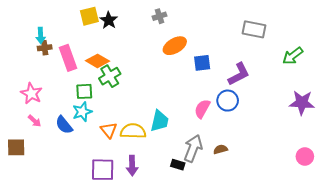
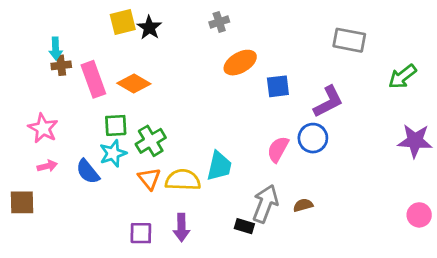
green cross: (110, 76) -> (151, 141), moved
pink arrow: (34, 121) -> (47, 166), turned -56
purple square: (103, 170) -> (141, 233), size x0.7

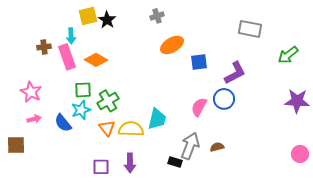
cyan arrow: (56, 49) -> (71, 36), moved

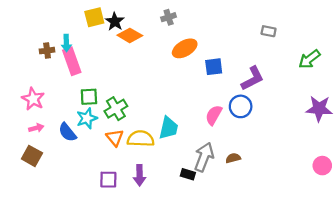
gray rectangle: (250, 29) -> (269, 31), size x0.6
cyan arrow: (71, 36) -> (66, 43), moved
orange diamond: (96, 60) -> (130, 35), moved
brown square: (16, 145) -> (32, 156), moved, turned 30

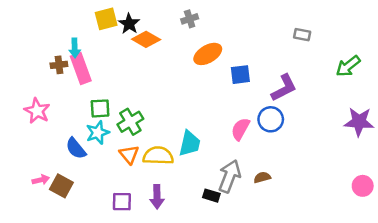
brown cross: (47, 51) -> (59, 65), moved
pink arrow: (36, 128) -> (41, 180), moved
brown square: (32, 156) -> (61, 186), moved

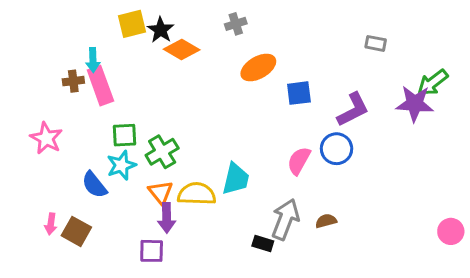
purple star: (359, 122) -> (415, 104), moved
pink arrow: (41, 180) -> (51, 224), turned 112
purple arrow: (157, 197) -> (167, 218), moved

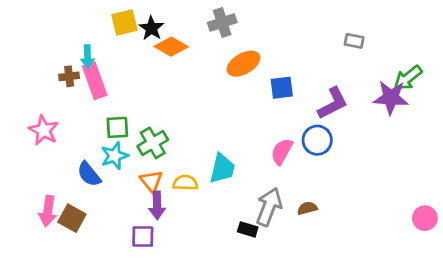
gray cross: (236, 24) -> (222, 23), size x1.4
yellow semicircle: (197, 194) -> (185, 183), size x0.7
pink arrow: (51, 224) -> (48, 211), size x1.5

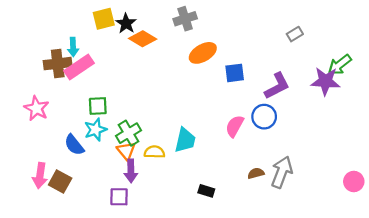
gray rectangle: (354, 41) -> (295, 34), turned -42
brown cross: (69, 76) -> (58, 64), size x1.6
pink rectangle: (95, 81) -> (79, 67), turned 76
green cross: (153, 143) -> (128, 133), moved
gray arrow: (269, 207) -> (282, 172), moved

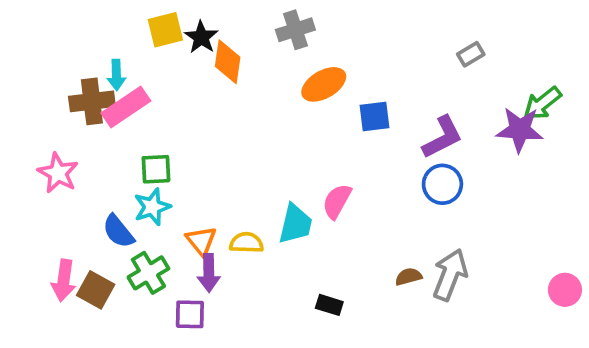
orange diamond: (143, 39) -> (228, 62), turned 68
blue circle: (264, 117) -> (442, 184), moved
pink semicircle: (235, 126) -> (337, 201), moved
green cross: (128, 133) -> (148, 273), moved

